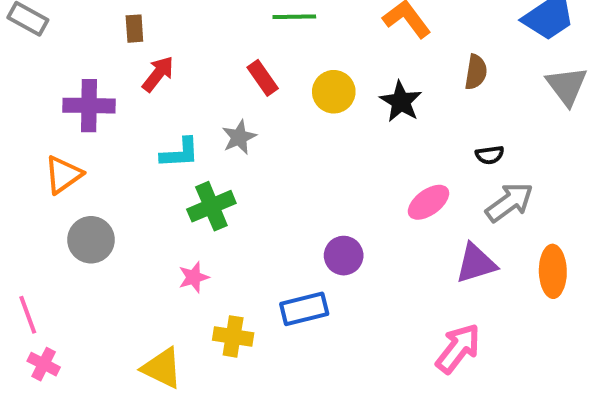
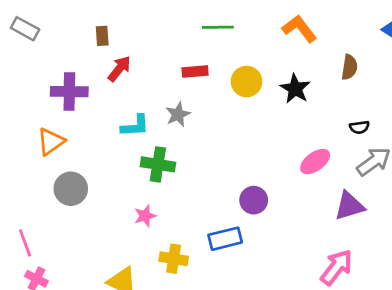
red rectangle: (263, 78) -> (195, 72), turned -60
green cross: (211, 206) -> (158, 164), turned 32

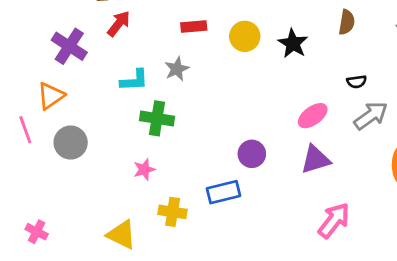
purple cross: (69, 92) -> (69, 46), turned 32
purple triangle: (349, 206) -> (316, 160), moved
pink line: (25, 243) -> (25, 130), moved

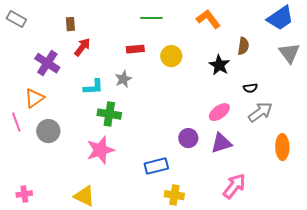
black star: (293, 43) -> (219, 65), moved
purple circle: (252, 154) -> (188, 138), moved
pink star: (144, 169) -> (100, 150), size x1.8
yellow cross: (173, 212) -> (174, 195), moved
pink cross: (37, 232) -> (24, 194), turned -35

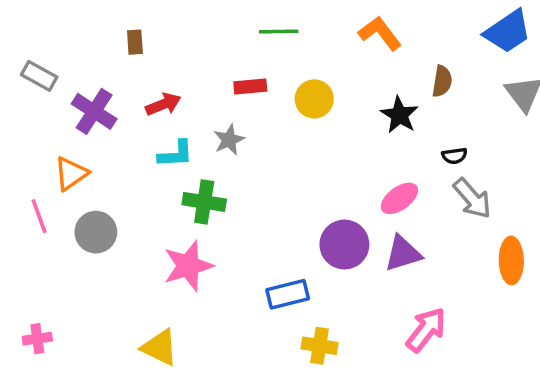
gray rectangle: (16, 19) -> (39, 76), moved
red arrow: (82, 47) -> (163, 104), moved, turned 30
gray arrow: (260, 112) -> (472, 198), turned 85
purple circle: (188, 138) -> (344, 245), size x1.4
pink cross: (24, 194) -> (37, 339), moved

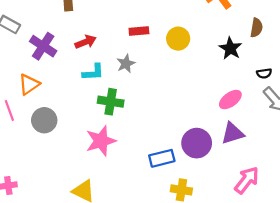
purple circle: (344, 245) -> (197, 143), moved

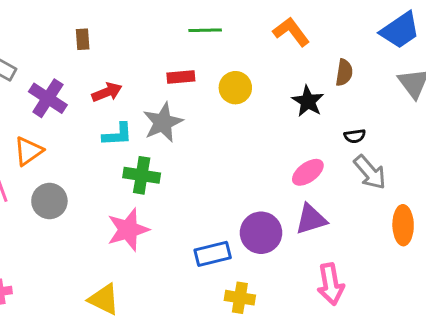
gray star: (126, 64) -> (163, 122), size x1.5
pink arrow: (247, 180) -> (331, 284), turned 132

